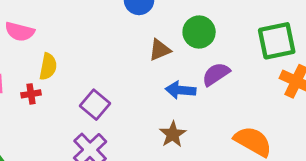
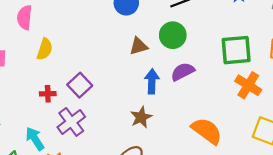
pink semicircle: (20, 32) -> (25, 17), turned 75
blue arrow: (181, 90) -> (152, 81), turned 80
red cross: (31, 94) -> (48, 94), moved

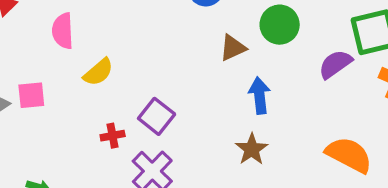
yellow semicircle: (45, 49) -> (98, 72), turned 40
purple semicircle: (183, 72) -> (335, 64), moved

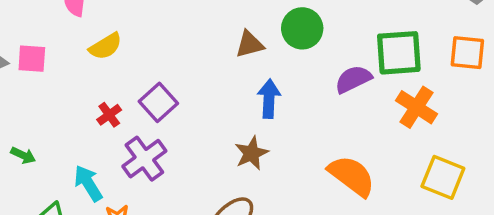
red cross: (113, 136) -> (109, 115), turned -35

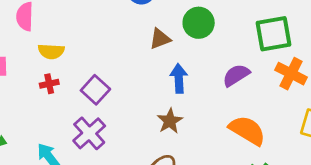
yellow semicircle: (106, 46) -> (51, 51), turned 40
purple semicircle: (353, 79) -> (236, 75), moved
red cross: (109, 115) -> (49, 84), moved, turned 30

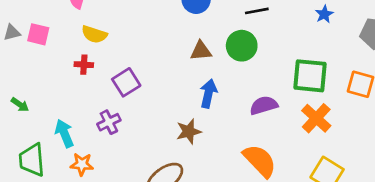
purple cross: (89, 133) -> (109, 122), size x0.7

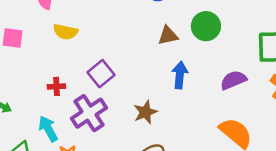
red cross: (84, 65) -> (56, 86), moved
purple cross: (109, 122) -> (89, 113), size x1.6
brown star: (189, 131) -> (145, 112), moved

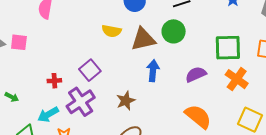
yellow semicircle: (65, 32) -> (111, 31), moved
brown triangle: (168, 36) -> (143, 39), size x1.5
cyan arrow: (48, 129) -> (48, 115), turned -90

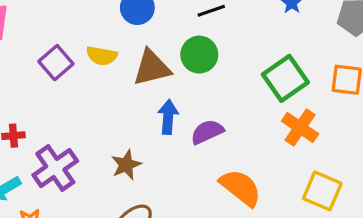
green square: (228, 48) -> (285, 78), turned -32
purple square: (90, 70) -> (56, 63), moved
purple semicircle: (196, 74) -> (207, 132), moved

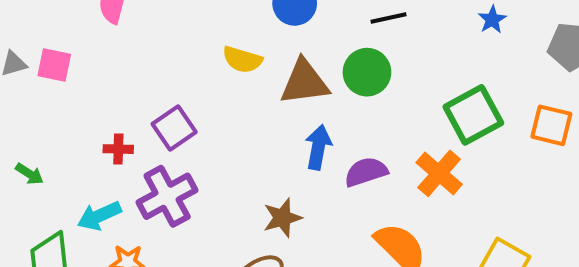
purple square: (56, 63) -> (174, 128), moved
orange cross: (300, 128) -> (439, 173), moved
brown star: (126, 165) -> (282, 218), moved

